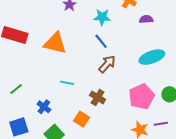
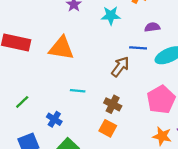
purple semicircle: (146, 19) -> (152, 27), moved
blue line: (101, 41) -> (138, 48), moved, turned -42
orange square: (81, 119) -> (108, 128), moved

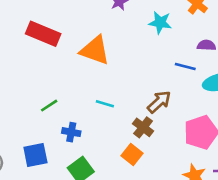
brown arrow: (120, 67) -> (159, 102), moved
green line: (22, 102) -> (49, 106), moved
blue cross: (54, 119) -> (71, 132), turned -32

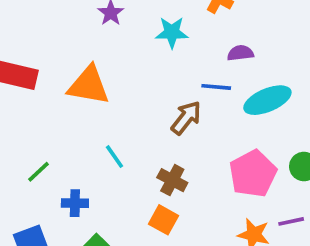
brown arrow: (159, 102) -> (186, 118), moved
cyan line: (105, 104) -> (114, 157), turned 48

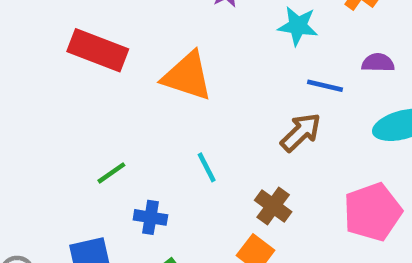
blue line: (216, 87) -> (325, 86), moved

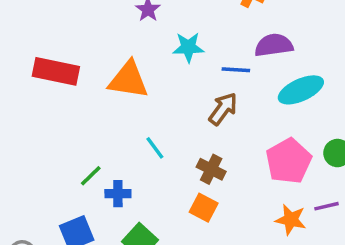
cyan star: (298, 26) -> (188, 47), moved
purple semicircle: (378, 63) -> (274, 45), size x1.5
green line: (111, 173) -> (91, 176), moved

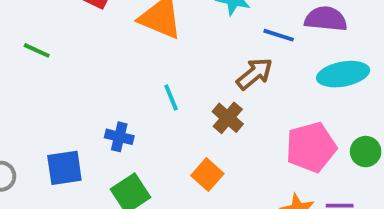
brown cross: (211, 169) -> (228, 118), moved
green line: (91, 176) -> (37, 50), moved, turned 55

